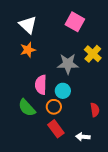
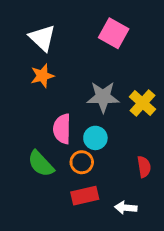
yellow cross: (93, 54) -> (142, 103), moved
red rectangle: (56, 129) -> (85, 196), turned -66

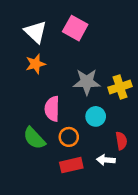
pink square: (114, 33) -> (75, 28), moved
yellow cross: (142, 103) -> (120, 87), turned 30
cyan circle: (95, 138) -> (96, 116), moved
white arrow: (126, 208) -> (106, 160), moved

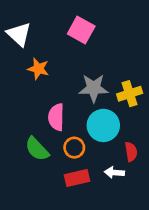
white triangle: (35, 32) -> (19, 34), moved
orange star: (35, 64) -> (38, 69), turned 30
cyan circle: (96, 116) -> (103, 125), size x1.5

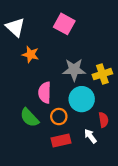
white arrow: (114, 172) -> (90, 136), turned 48

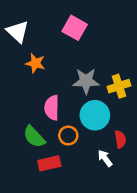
red rectangle: (61, 140) -> (49, 163), moved

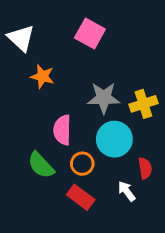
red rectangle: (49, 163) -> (81, 197), moved, turned 50

